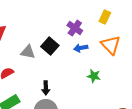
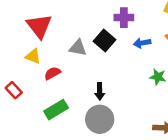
purple cross: (75, 28) -> (124, 18), moved, turned -35

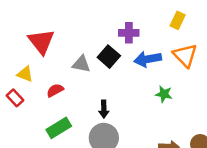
blue arrow: (142, 43) -> (148, 59), size x1.5
yellow triangle: (33, 56) -> (25, 74), moved
red rectangle: (14, 90) -> (15, 98), moved

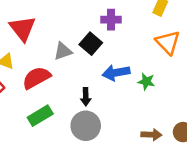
blue arrow: (148, 59) -> (116, 73), moved
gray triangle: (81, 64) -> (63, 51), turned -30
red semicircle: (55, 90) -> (36, 78), size x1.6

